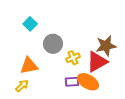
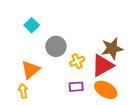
orange triangle: (29, 66) -> (31, 70), turned -30
orange ellipse: (88, 82) -> (106, 90), moved
yellow arrow: (22, 86) -> (23, 91), turned -56

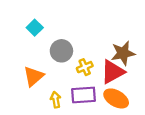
purple rectangle: (76, 87) -> (84, 95), size x1.5
yellow arrow: (23, 91) -> (56, 100), moved

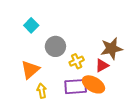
red triangle: (113, 72) -> (102, 65), size x0.6
orange ellipse: (116, 98) -> (93, 84), moved
yellow arrow: (56, 100) -> (42, 91), moved

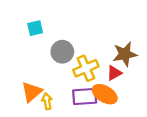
cyan square: (31, 25) -> (35, 28), turned 32
yellow cross: (77, 61) -> (86, 68), size x1.5
orange triangle: (30, 70) -> (32, 92), moved

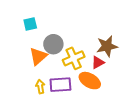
orange triangle: (32, 92) -> (38, 56), moved
purple rectangle: (85, 97) -> (60, 85), moved

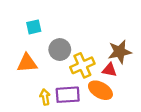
orange triangle: (38, 56) -> (27, 63), moved, turned 36
red triangle: (98, 62) -> (109, 70), turned 40

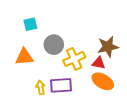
orange ellipse: (100, 90) -> (103, 81), moved

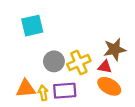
cyan square: (30, 24) -> (32, 26), size x1.5
gray circle: (54, 45) -> (54, 61), moved
orange triangle: (24, 57) -> (26, 88), moved

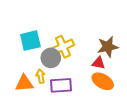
cyan square: (32, 26) -> (30, 41), moved
yellow cross: (79, 62) -> (63, 47), moved
yellow arrow: (43, 93) -> (41, 76), moved

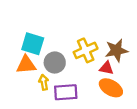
cyan square: (30, 41) -> (33, 44), turned 30
yellow cross: (63, 47) -> (86, 50), moved
orange triangle: (24, 83) -> (26, 65), moved

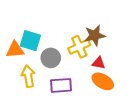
brown star: (116, 50) -> (95, 35), moved
orange triangle: (26, 65) -> (15, 50), moved
yellow arrow: (44, 82) -> (28, 76), moved, size x1.5

